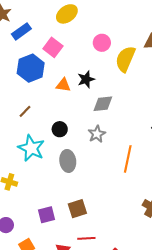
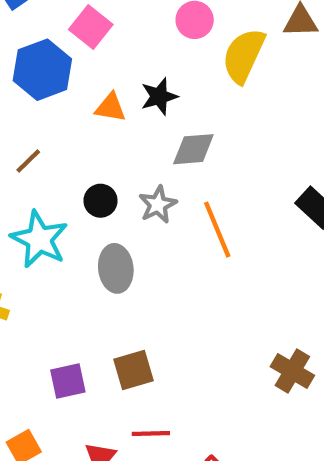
gray star: (97, 134) -> (158, 205), moved
orange line: (128, 159) -> (217, 230), moved, turned -36

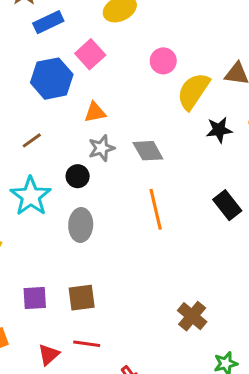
black star: (159, 96) -> (219, 130), moved
orange triangle: (110, 107) -> (95, 112), turned -30
gray diamond: (193, 149) -> (148, 151), turned 56
gray star: (158, 205) -> (102, 148), moved

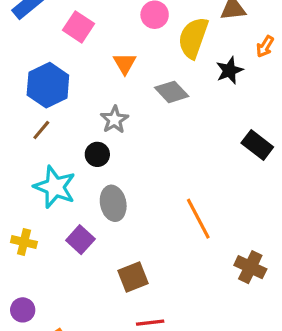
blue hexagon: (52, 79) -> (48, 85), moved
orange triangle: (95, 112) -> (125, 63), moved, turned -35
gray diamond: (148, 151) -> (172, 92), moved
orange line: (156, 209) -> (198, 219), moved
purple square: (35, 298) -> (80, 240), moved, turned -30

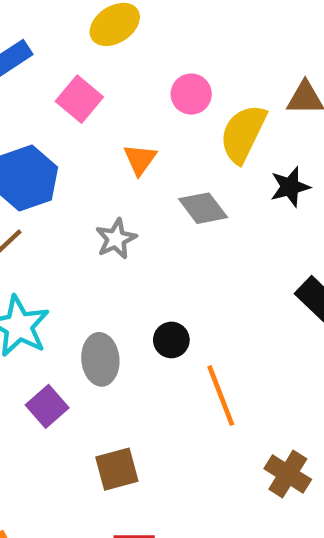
black circle: (97, 154) -> (171, 340), moved

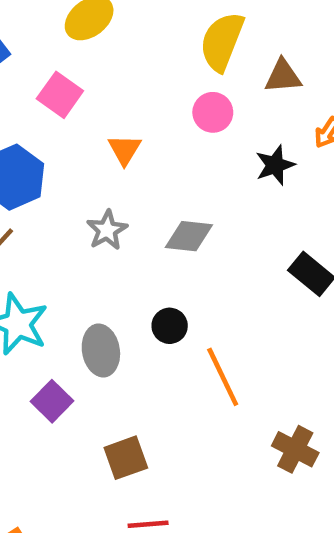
pink circle: (191, 94) -> (213, 112), moved
yellow semicircle: (243, 134) -> (222, 42), moved
gray diamond: (203, 208) -> (189, 236), moved, turned -42

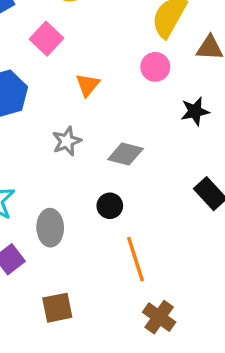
black circle: (170, 326) -> (110, 206), moved
brown cross: (295, 449) -> (159, 317), moved

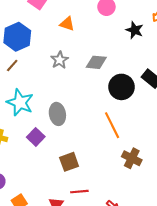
orange triangle: (88, 85) -> (67, 24), turned -42
black star: (195, 111) -> (135, 30), turned -30
black circle: (110, 206) -> (121, 87), moved, size x1.6

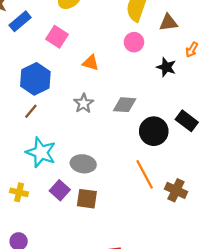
gray ellipse: (57, 114) -> (83, 164), turned -70
brown cross: (132, 158) -> (176, 190), moved
brown square: (69, 162) -> (87, 199), moved, turned 30

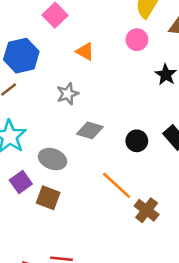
gray diamond: (125, 105) -> (90, 130), moved
black circle: (154, 131) -> (137, 141), size x0.7
orange line: (145, 174) -> (117, 185), turned -32

